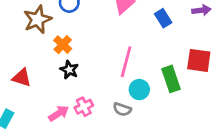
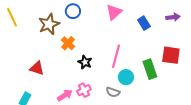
black star: (69, 70) -> (85, 62), moved

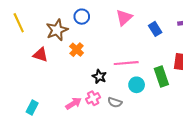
pink line: (116, 56) -> (126, 63), turned 70
black star: (85, 62) -> (99, 77), moved
red triangle: (37, 68) -> (40, 55), moved
gray semicircle: (113, 92) -> (115, 102), moved

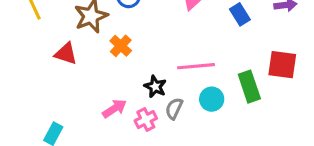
gray semicircle: (115, 102) -> (174, 109), moved, turned 96
pink arrow: (73, 103) -> (114, 109), moved

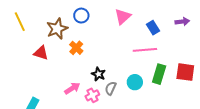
red square: (282, 65) -> (185, 72), moved
pink line: (196, 66) -> (145, 50), moved
green rectangle: (249, 87) -> (159, 74), turned 36

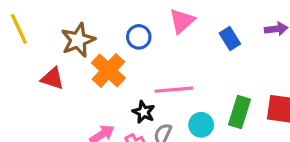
blue circle: (81, 16) -> (139, 37), moved
orange cross: (76, 48) -> (108, 70), size x1.5
pink line: (145, 50) -> (174, 90), moved

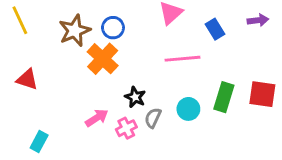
blue circle: (139, 37) -> (113, 28), moved
red triangle: (52, 78) -> (27, 79), moved
pink line: (174, 90) -> (182, 59), moved

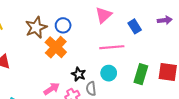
cyan circle: (188, 109) -> (109, 73), moved
gray semicircle: (153, 118) -> (91, 89), turned -32

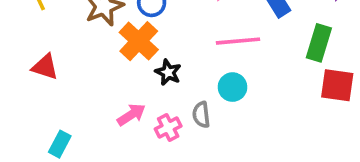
black star: (79, 74) -> (168, 72), moved
green rectangle: (141, 74) -> (319, 43), moved

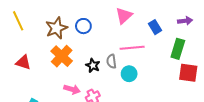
orange cross: (139, 41) -> (62, 56), moved
pink arrow: (131, 115) -> (72, 89), turned 49
gray semicircle: (201, 115) -> (111, 61), moved

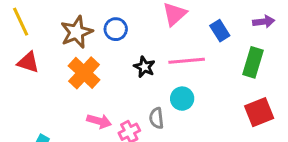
gray semicircle: (111, 61) -> (156, 118), moved
red triangle: (23, 62) -> (28, 62), moved
black star: (93, 65) -> (144, 67), moved
red square: (188, 73) -> (259, 112), moved, turned -30

